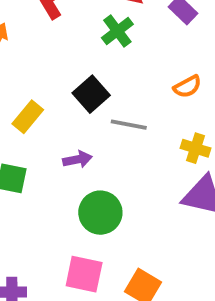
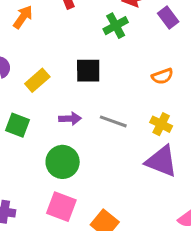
black square: (91, 94) -> (88, 71), turned 32
gray line: (129, 125) -> (113, 121), moved
green circle: (100, 213) -> (63, 162), moved

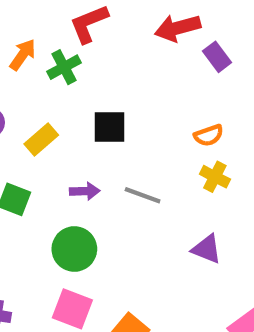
green cross: (116, 26) -> (64, 67), moved
yellow cross: (161, 124) -> (215, 177), moved
purple triangle: (161, 161) -> (207, 249), size x0.7

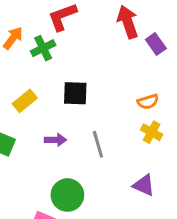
red arrow: (178, 28) -> (128, 22), turned 84
gray line: (143, 195) -> (98, 144), turned 52
green circle: (74, 249) -> (67, 195), moved

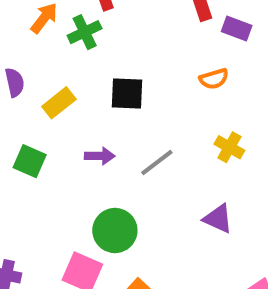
purple rectangle: (156, 44) -> (237, 28), turned -35
orange semicircle: (148, 102) -> (214, 79), moved
gray line: (98, 144) -> (157, 163), turned 68

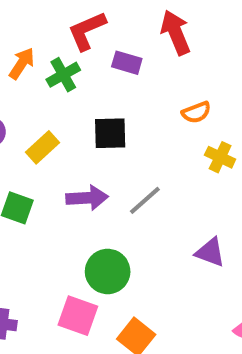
purple rectangle: (237, 28) -> (127, 63), moved
yellow cross: (229, 147) -> (220, 157), moved
purple arrow: (100, 156) -> (87, 198), size x1.4

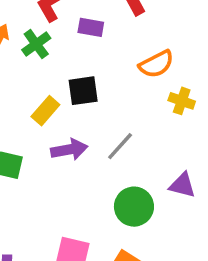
orange semicircle: (196, 112) -> (156, 64), size x1.4
yellow rectangle: (42, 147) -> (45, 111), moved
green circle: (108, 271) -> (134, 207), moved

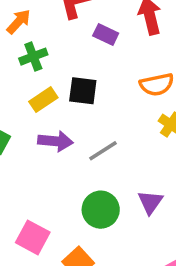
green cross: (36, 44) -> (33, 57), moved
purple triangle: (182, 185) -> (150, 202), turned 36

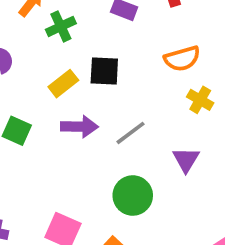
green cross: (33, 57) -> (61, 26), moved
purple triangle: (150, 202) -> (186, 160), moved

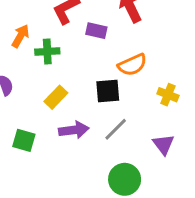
green cross: (61, 26) -> (47, 52), turned 30
orange semicircle: (182, 59) -> (132, 65), moved
black square: (104, 71) -> (108, 91), moved

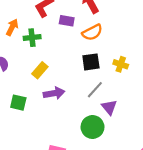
orange semicircle: (132, 65) -> (92, 32), moved
black square: (108, 91) -> (91, 62), moved
gray line: (116, 129) -> (95, 90), moved
purple triangle: (163, 144) -> (109, 107), moved

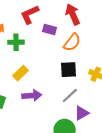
orange semicircle: (92, 32) -> (72, 42), turned -30
purple triangle: (109, 107) -> (82, 113), turned 35

